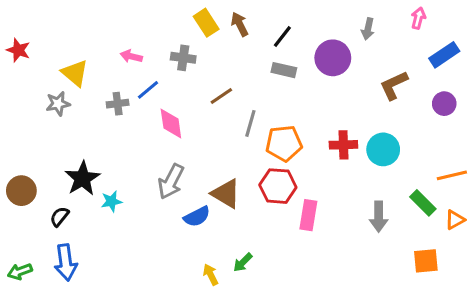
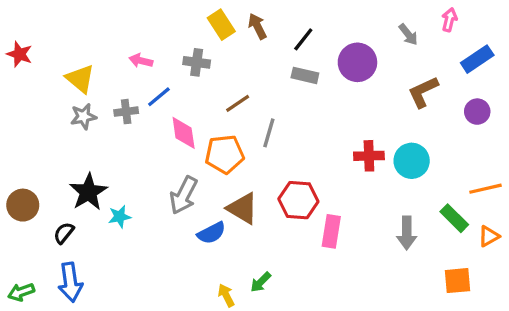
gray arrow: (368, 29) -> (408, 34), moved, turned -50
gray star: (58, 104) -> (83, 116), moved
orange pentagon: (284, 143) -> (225, 154), moved

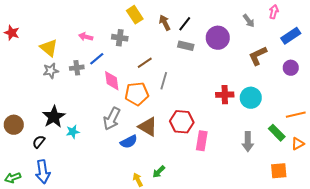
brown arrow: (257, 26) -> (165, 23), moved

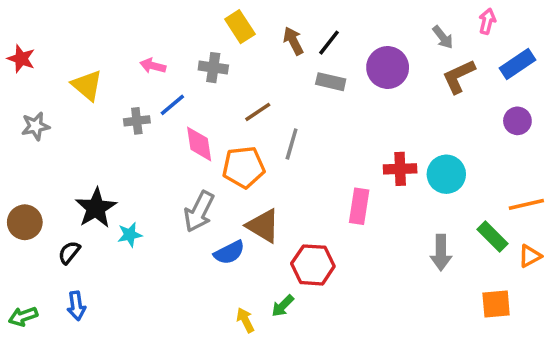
brown L-shape: (258, 56) -> (459, 76), moved
gray star: (51, 71) -> (35, 126), moved
red hexagon: (182, 122) -> (313, 265), moved
pink rectangle: (202, 141) -> (359, 206), moved
blue arrow: (43, 172) -> (76, 306), size x0.7

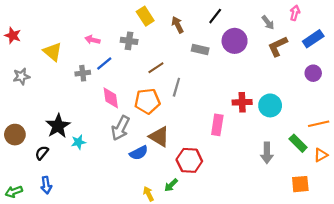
black line: (329, 43) -> (215, 16), moved
pink diamond: (199, 144) -> (111, 98), moved

